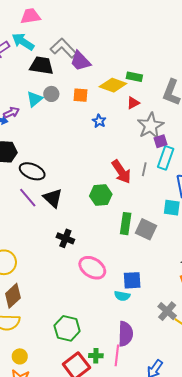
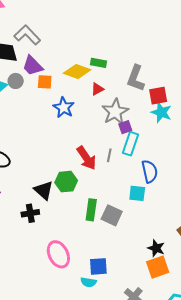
purple trapezoid: (80, 61) -> (33, 66), moved
blue star: (99, 121) -> (64, 108), size x1.5
black triangle: (53, 198) -> (44, 190), moved
black cross: (65, 238) -> (30, 213), moved, turned -30
pink ellipse: (92, 268) -> (58, 254), turned 32

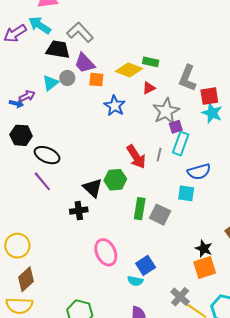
blue semicircle: (150, 171) -> (199, 172), turned 85
blue square: (98, 266) -> (146, 265), turned -30

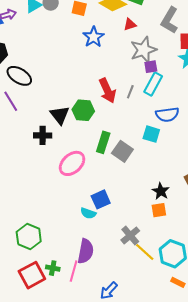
pink ellipse: (106, 252) -> (72, 163), moved, turned 64
orange square: (205, 267) -> (159, 210), size x0.7

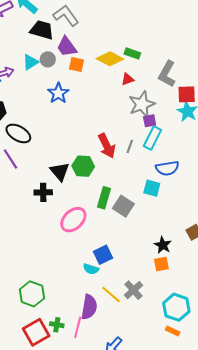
blue star: (93, 37) -> (58, 93), moved
yellow line: (145, 252) -> (111, 295), moved
orange rectangle: (178, 282) -> (173, 331), moved

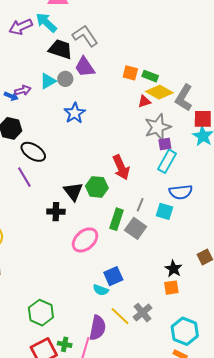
yellow diamond: (110, 59) -> (159, 92), moved
orange square: (76, 64) -> (130, 73), moved
gray line: (130, 146) -> (140, 205), moved

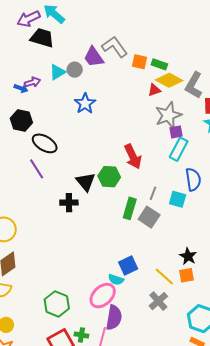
gray L-shape: (85, 36) -> (115, 47), moved
black trapezoid: (60, 49) -> (42, 38), moved
blue semicircle: (181, 192) -> (193, 179), turned -90
pink ellipse: (85, 240) -> (103, 296), moved
yellow line: (120, 316) -> (164, 276), moved

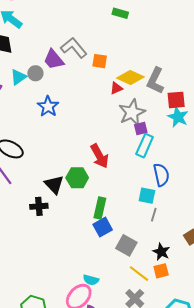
green rectangle: (159, 64) -> (120, 13), moved
gray line: (153, 193) -> (154, 215), moved
gray square: (149, 217) -> (126, 245), moved
blue square: (128, 266) -> (103, 227), moved

